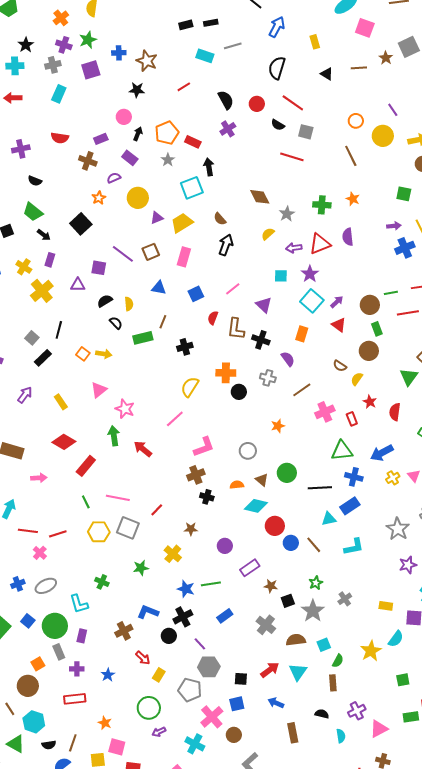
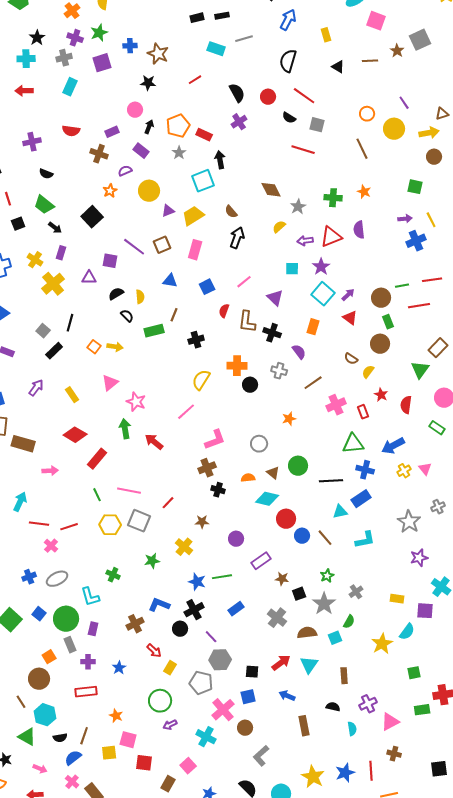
green semicircle: (338, 661) -> (349, 622), moved

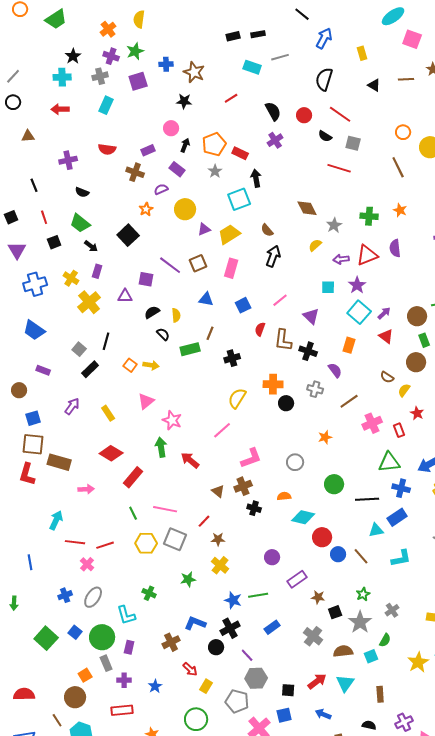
brown triangle: (273, 473) -> (218, 491), moved
brown star: (202, 522) -> (218, 539), moved
gray ellipse: (57, 579) -> (93, 597), turned -30

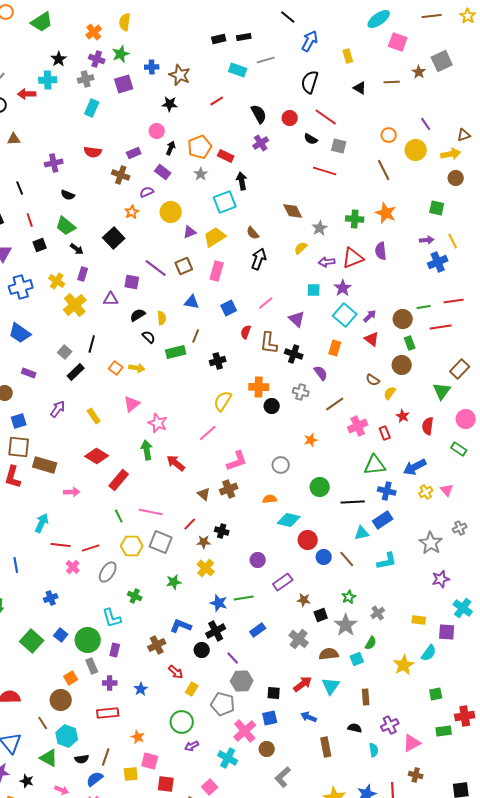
red arrow: (60, 109) -> (27, 94), moved
orange star: (400, 210) -> (386, 213), size x1.5
black cross: (254, 508) -> (222, 531), moved
gray ellipse: (93, 597) -> (108, 572), moved

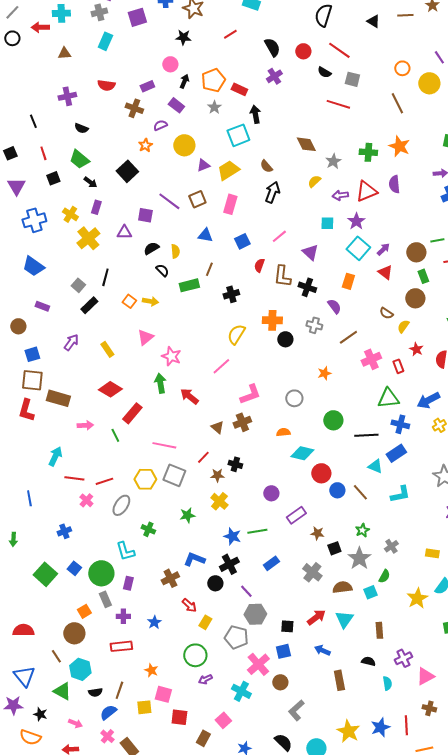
brown triangle: (14, 139) -> (64, 53), moved
green line: (119, 516) -> (115, 435), moved
cyan triangle: (362, 533) -> (375, 466), turned 35

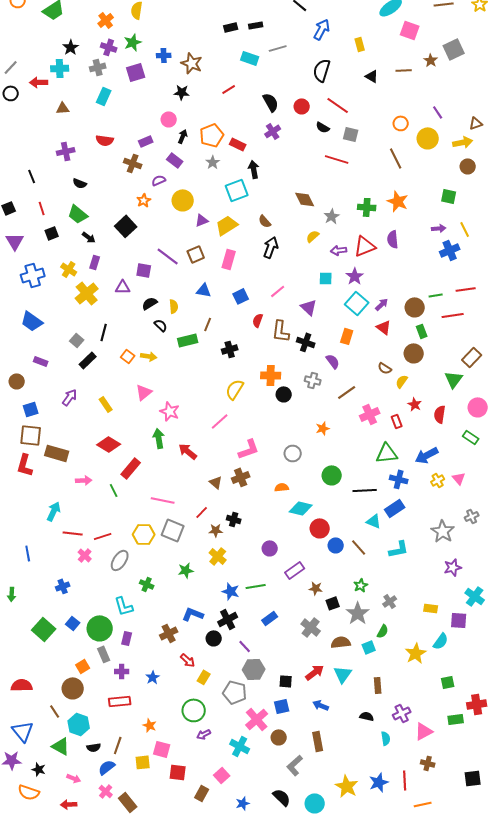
brown rectangle: (339, 680) -> (318, 741), moved

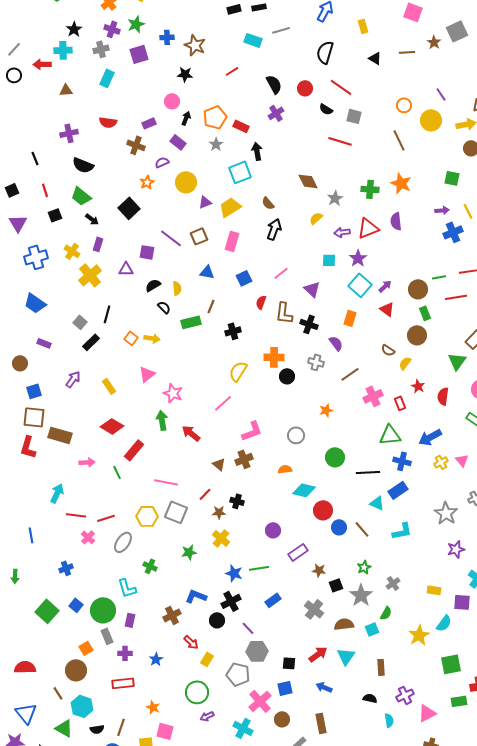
black semicircle: (80, 183) -> (83, 165), size x1.5
green square: (448, 682) -> (451, 664), size x1.5

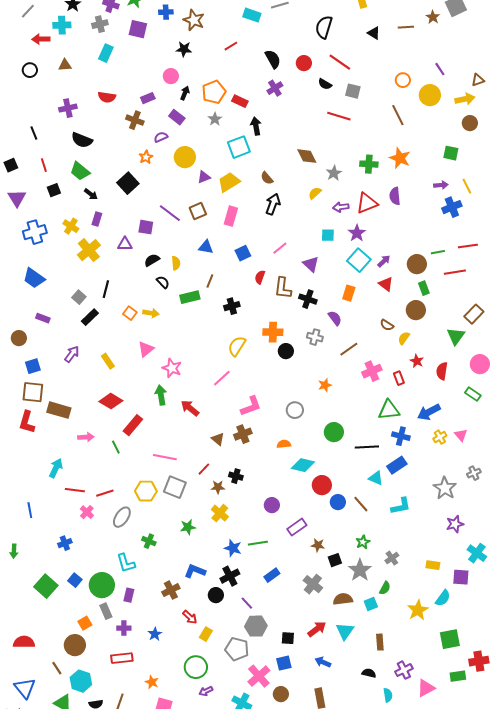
gray line: (14, 49) -> (28, 11), moved
purple square: (139, 54) -> (138, 29), turned 30
black circle: (14, 75) -> (30, 70), moved

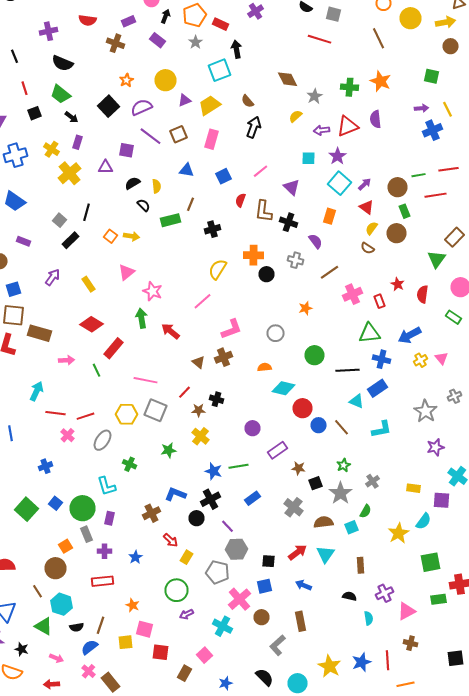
purple semicircle: (161, 137) -> (142, 107), moved, size x1.5
yellow semicircle: (404, 338) -> (372, 228), moved

